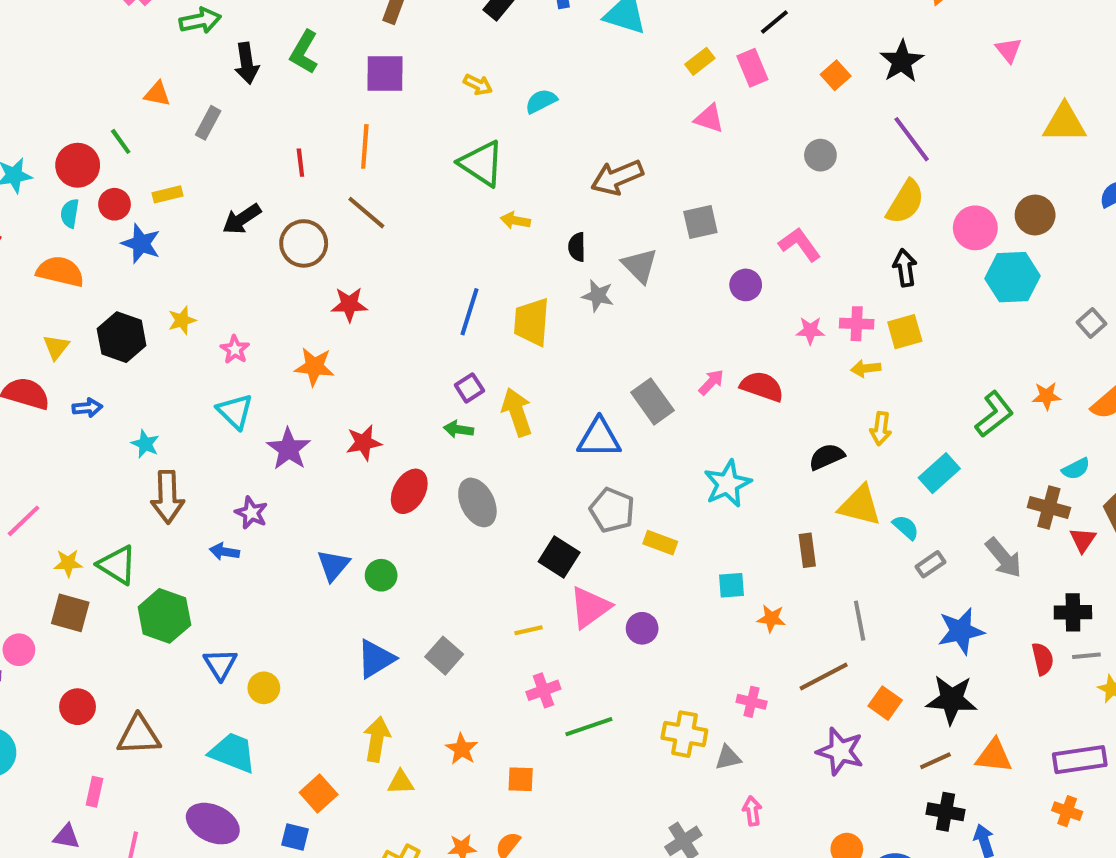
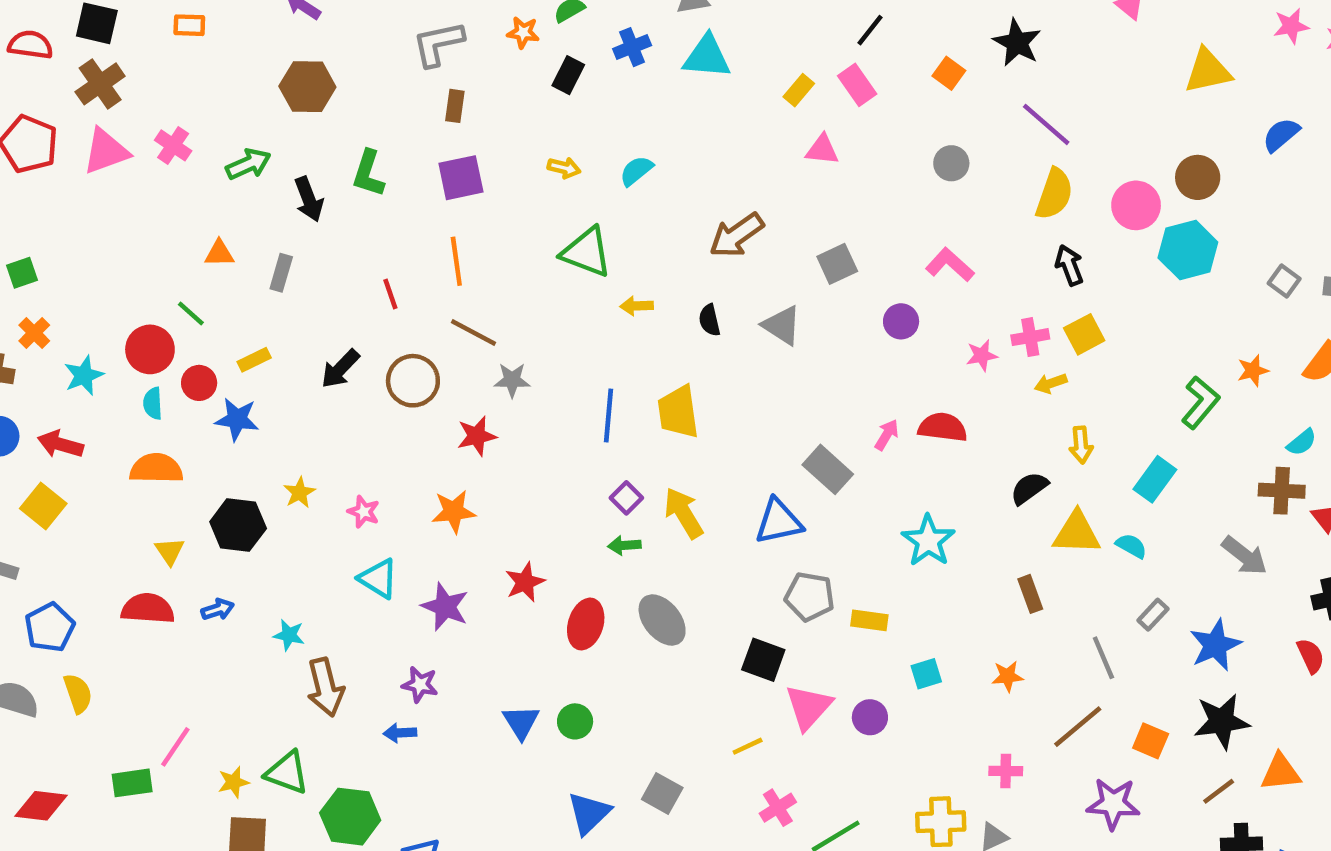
gray star: (598, 296) -> (512, 380), moved
gray rectangle: (931, 564) -> (1153, 615), moved
cyan square: (731, 585) -> (926, 674), moved

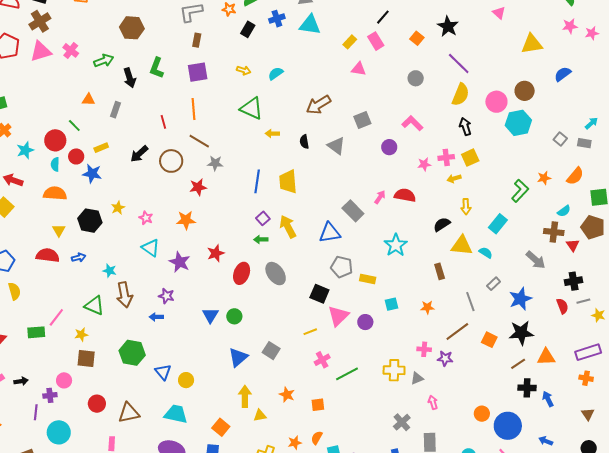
green triangle: (287, 773) -> (94, 306), moved
purple star: (1113, 804) -> (445, 358), moved, size x0.7

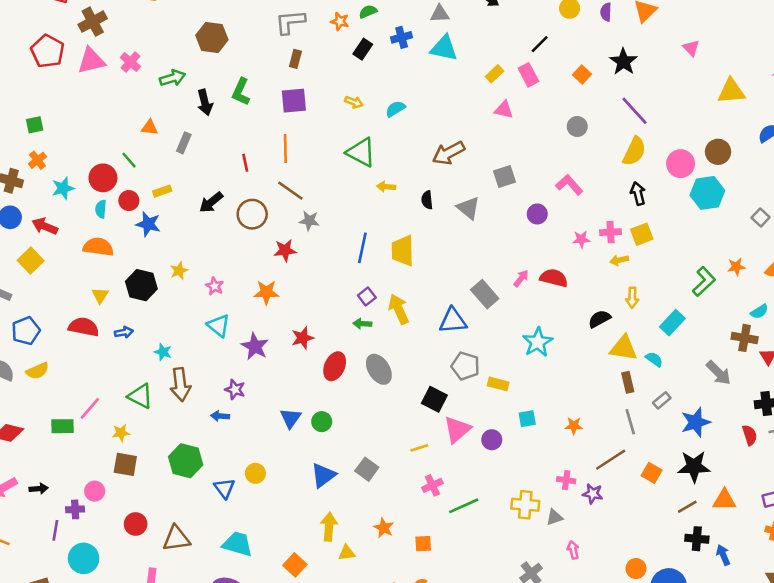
brown rectangle: (440, 271) -> (628, 382), moved
yellow semicircle: (14, 291) -> (37, 371), turned 78
yellow circle: (186, 380) -> (255, 473), moved

